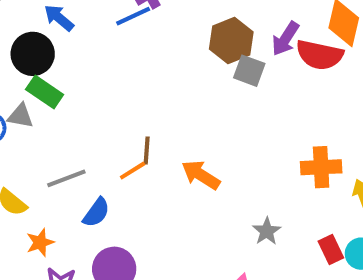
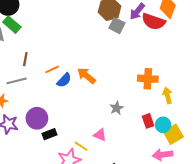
brown line: (147, 151) -> (25, 59), moved
gray line: (66, 178) -> (17, 81), moved
blue semicircle: (96, 213) -> (64, 80), moved

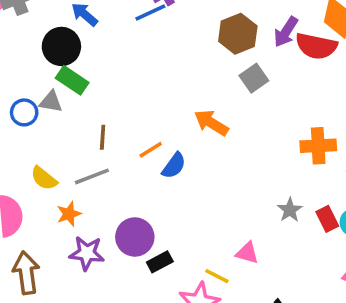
gray square: (117, 26) -> (254, 78), moved, turned 35
orange arrow: (86, 76) -> (211, 123), moved
gray star: (117, 108) -> (290, 210), moved

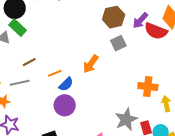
orange arrow: (211, 123) -> (91, 64), turned -96
brown line: (103, 137) -> (29, 62), turned 48
gray star: (290, 210) -> (126, 119), size x1.6
purple circle: (135, 237) -> (65, 105), moved

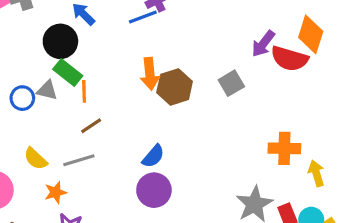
brown hexagon: (114, 17) -> (175, 87), moved
orange arrow: (91, 64) -> (150, 74), moved, turned -36
orange line: (55, 73) -> (84, 91), moved, turned -64

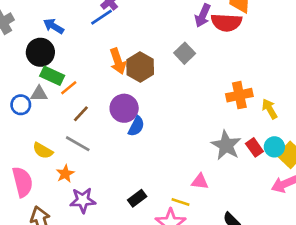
orange line: (84, 91) -> (69, 88), turned 66
gray line: (79, 160) -> (78, 144), turned 60
purple circle: (154, 190) -> (124, 108), moved

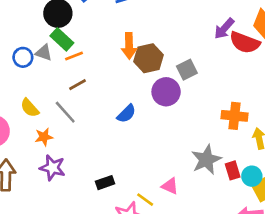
gray square: (185, 53) -> (187, 70), moved
purple circle: (124, 108) -> (166, 92), moved

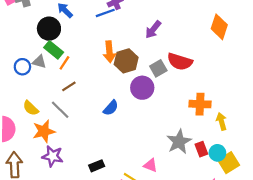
purple arrow: (224, 29) -> (153, 29), moved
red semicircle: (245, 43) -> (180, 62), moved
orange line: (74, 56) -> (64, 63), turned -32
orange star: (44, 137) -> (44, 131), size x1.5

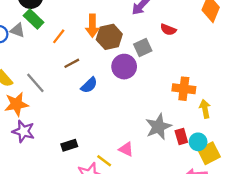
red semicircle: (180, 62) -> (168, 30), moved, size x0.6
orange line: (64, 63) -> (59, 36), moved
brown line: (69, 86) -> (72, 63), moved

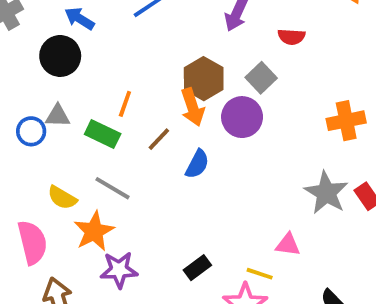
green rectangle: (34, 19) -> (103, 134), moved
orange arrow: (92, 26) -> (193, 107), moved

